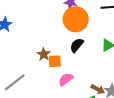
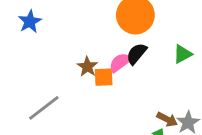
pink semicircle: (66, 79) -> (120, 62), moved

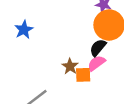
black semicircle: (137, 54) -> (98, 48), moved

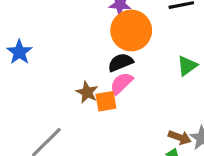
black semicircle: (98, 48) -> (121, 62), turned 36

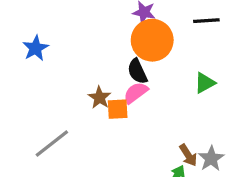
black semicircle: (121, 62) -> (137, 71), turned -100
brown arrow: (180, 137) -> (188, 155), turned 30

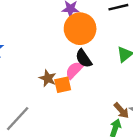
black semicircle: (137, 71) -> (84, 58), moved

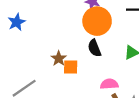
pink semicircle: (74, 70) -> (109, 84), moved, turned 30

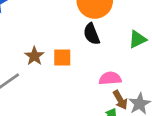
brown star: (59, 58) -> (34, 56), moved

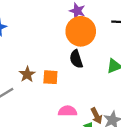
pink semicircle: (110, 78) -> (68, 111), moved

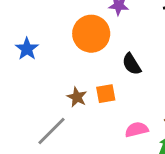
orange circle: (81, 31) -> (91, 34), moved

